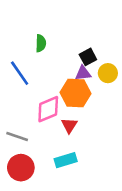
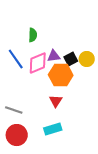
black square: (88, 57) -> (71, 59), moved
purple triangle: (83, 73) -> (54, 56), moved
pink diamond: (48, 109) -> (38, 63), moved

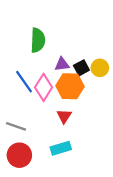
green semicircle: (33, 35) -> (38, 40), size x1.5
blue line: (16, 59) -> (24, 82), moved
pink diamond: (38, 63) -> (44, 87), moved, turned -35

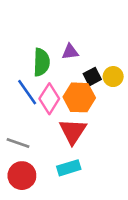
green semicircle: (38, 40) -> (41, 62), moved
purple triangle: (62, 64) -> (70, 52), moved
red triangle: (64, 116) -> (73, 131), size x1.6

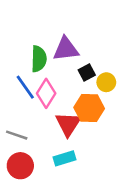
purple triangle: (70, 52) -> (66, 49), size x1.6
yellow circle: (113, 77) -> (106, 82), moved
orange hexagon: (79, 97) -> (89, 108), moved

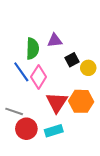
purple triangle: (66, 49) -> (55, 40), size x0.7
orange hexagon: (89, 108) -> (81, 101), moved
red circle: (20, 166) -> (26, 129), moved

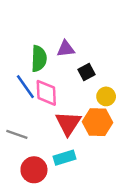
yellow circle: (88, 68) -> (106, 96), moved
pink diamond: (39, 77) -> (46, 93), turned -35
red circle: (26, 129) -> (34, 170), moved

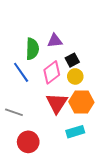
pink diamond: (46, 93) -> (52, 72), moved, turned 55
yellow circle: (106, 96) -> (75, 76), moved
cyan rectangle: (65, 158) -> (75, 132), moved

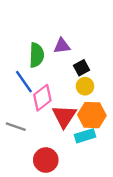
pink diamond: (52, 72) -> (42, 98), moved
cyan rectangle: (75, 132) -> (85, 136), moved
red circle: (28, 142) -> (46, 160), moved

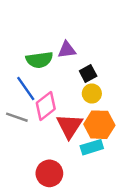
green semicircle: (37, 55) -> (39, 60), turned 80
gray line: (16, 127) -> (17, 117), moved

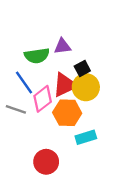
yellow circle: (92, 94) -> (86, 87), size x1.5
orange hexagon: (99, 125) -> (67, 113), moved
red triangle: (69, 126) -> (65, 85), moved, turned 32

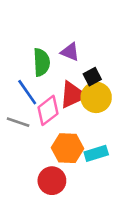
purple triangle: (62, 46) -> (70, 52), turned 30
green semicircle: (37, 56) -> (41, 62), turned -85
orange hexagon: (67, 113) -> (68, 148), moved

